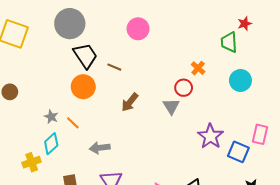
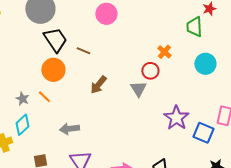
orange line: (73, 123) -> (44, 97), moved

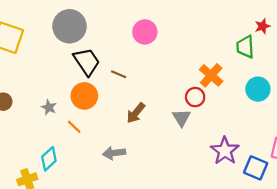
orange cross: (164, 52) -> (211, 75), size x1.5
gray star: (22, 99) -> (49, 107), moved
gray arrow: (69, 129) -> (114, 153), moved

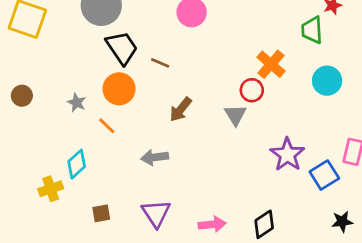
blue square: (256, 168) -> (324, 175), turned 35

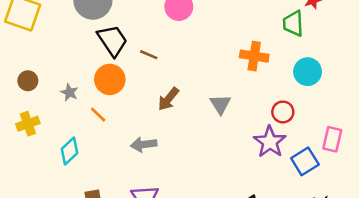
orange cross: (271, 64) -> (254, 56), turned -32
red circle: (252, 90) -> (283, 112), moved
brown circle: (22, 96) -> (28, 81), moved
yellow cross: (51, 189) -> (28, 124), moved

